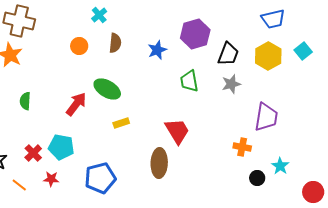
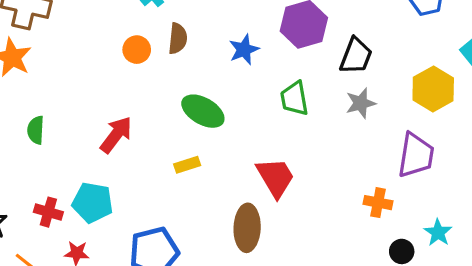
orange circle: (79, 46) -> (137, 50), moved
yellow hexagon: (268, 56) -> (433, 89), moved
green ellipse: (107, 89) -> (203, 111), moved
red cross: (33, 153) -> (48, 212), turned -30

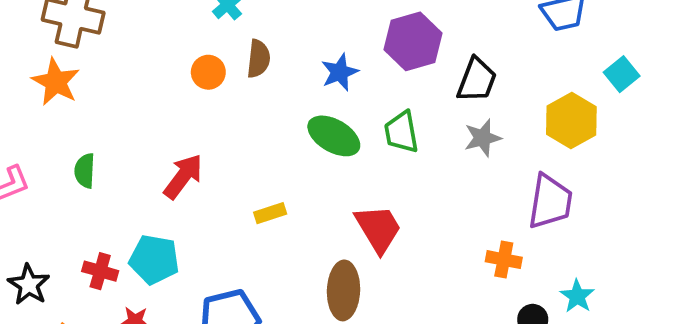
green ellipse: (203, 111) -> (334, 136), moved

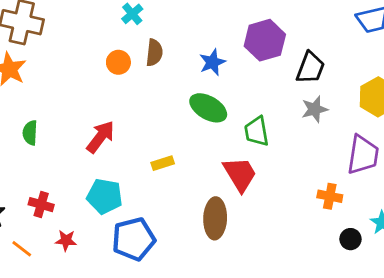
green trapezoid: (401, 132) -> (257, 131), moved
cyan pentagon: (154, 260) -> (105, 196), moved

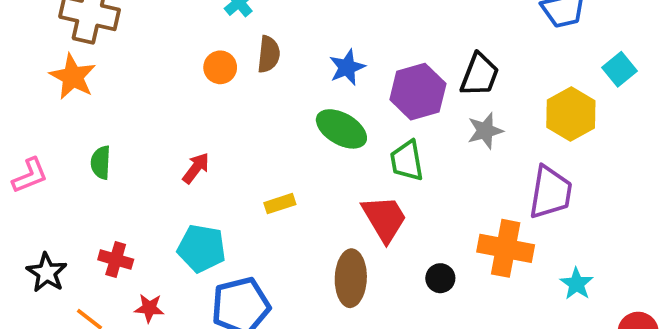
purple hexagon: (265, 40) -> (418, 92), moved
red arrow: (100, 137) -> (196, 168), size x0.7
orange cross: (330, 196) -> (506, 248), size x1.6
black circle: (350, 239) -> (440, 278), moved

